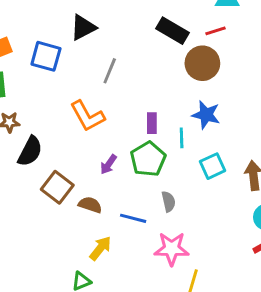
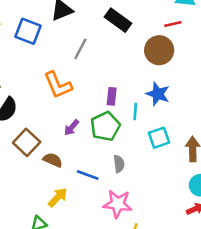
black rectangle: (172, 31) -> (118, 20), moved

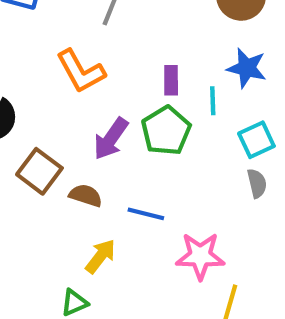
purple arrow: (72, 128) -> (111, 139), size x1.5
gray semicircle: (119, 164) -> (257, 183), moved

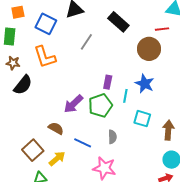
orange L-shape: (81, 71) -> (45, 57), moved
cyan square: (256, 140) -> (142, 119), turned 30
brown square: (39, 171) -> (33, 150), moved
gray semicircle: (257, 183) -> (112, 137), moved

